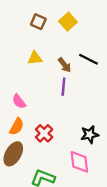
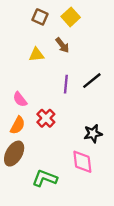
black line: (88, 59) -> (92, 81), moved, turned -66
brown arrow: (65, 65) -> (62, 45), moved
red cross: (44, 133) -> (46, 118), moved

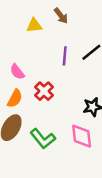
green L-shape: (45, 178) -> (43, 139), moved, turned -150

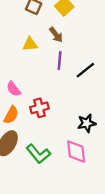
purple line: (65, 56) -> (60, 61), moved
red cross: (44, 91) -> (39, 108), turned 30

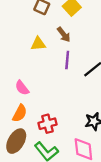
red cross: (39, 108) -> (47, 124), moved

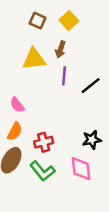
brown arrow: (64, 35) -> (60, 49), turned 56
yellow triangle: (38, 44) -> (34, 59), size x1.5

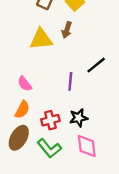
purple line: (64, 76) -> (70, 81), moved
black star: (92, 140) -> (79, 118), moved

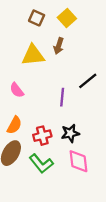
pink semicircle: (25, 84) -> (17, 90), moved

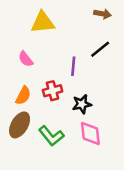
brown arrow: (59, 46) -> (103, 14), moved, turned -98
red cross: (42, 136) -> (53, 91), moved

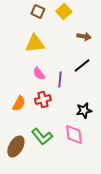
pink semicircle: (26, 59) -> (39, 73), moved
black star: (82, 104) -> (84, 110), moved
brown ellipse: (20, 125) -> (16, 146), moved

